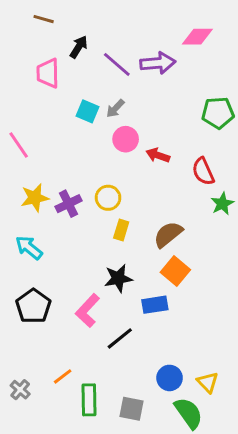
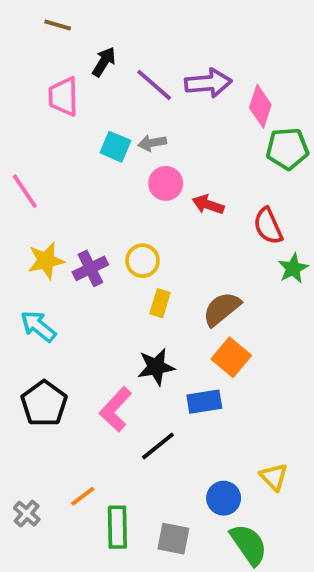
pink diamond: (197, 37) -> (260, 106), moved, turned -72
gray arrow: (115, 108) -> (152, 143), turned 36
yellow triangle: (208, 382) -> (274, 477), moved

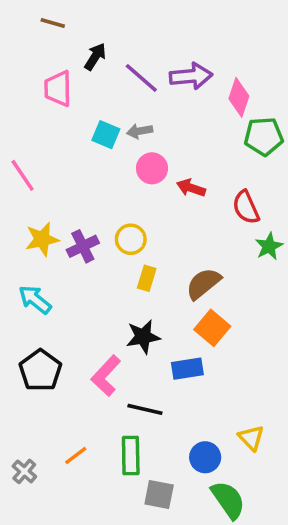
black line: (158, 446) -> (145, 409), turned 52
green rectangle: (117, 527) -> (131, 455), moved

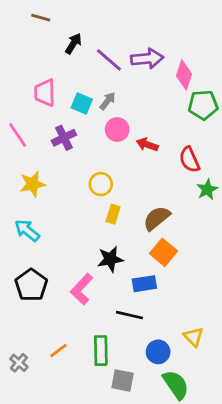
pink trapezoid: (58, 89) -> (45, 93), moved
gray arrow: (140, 131) -> (108, 101), turned 138
purple cross: (83, 246) -> (64, 138), moved
black line: (145, 409) -> (129, 315), moved

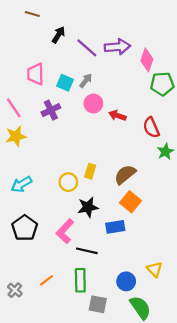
yellow star: (33, 184) -> (16, 136), moved
yellow circle: (101, 184) -> (68, 182), moved
cyan arrow: (27, 230) -> (21, 184), turned -70
black line: (129, 315) -> (87, 251), moved

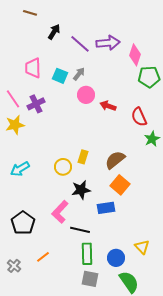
purple cross: (51, 110) -> (36, 104), moved
black pentagon: (25, 228) -> (23, 223), moved
green rectangle: (80, 280) -> (87, 254), moved

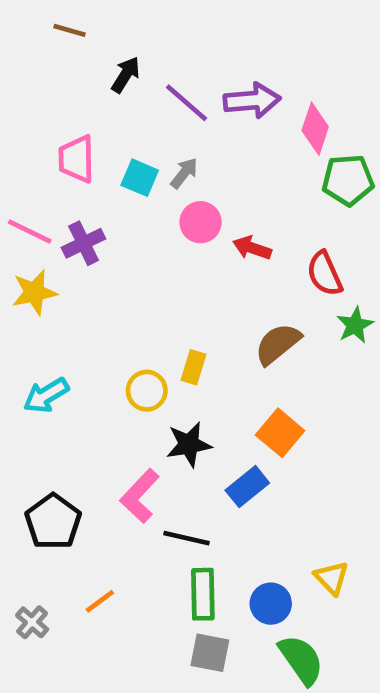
pink line: (13, 99) -> (30, 232), turned -30
brown semicircle: (115, 160) -> (278, 344), moved
blue rectangle: (106, 208) -> (247, 487), turned -30

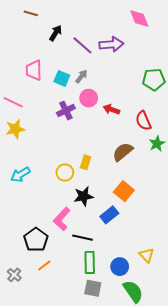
pink diamond: (315, 129) -> (139, 18), moved, turned -40
purple cross: (84, 243) -> (66, 110), moved
black pentagon: (53, 522) -> (36, 240), moved

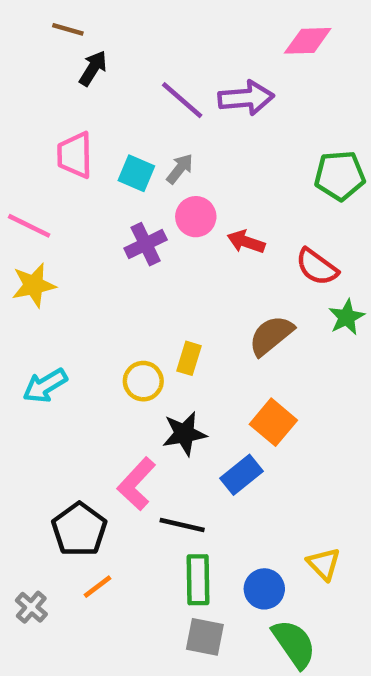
pink diamond: (139, 18) -> (308, 41), turned -70
black arrow: (56, 33) -> (93, 68), moved
red semicircle: (143, 121) -> (317, 267), turned -30

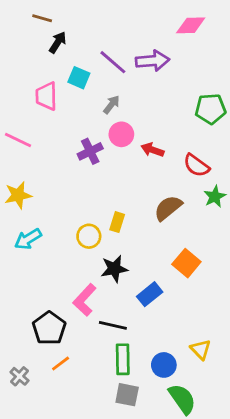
cyan square: (136, 173) -> (79, 78), moved
yellow star: (34, 285) -> (18, 195), moved
orange square: (273, 422) -> (186, 263), moved

